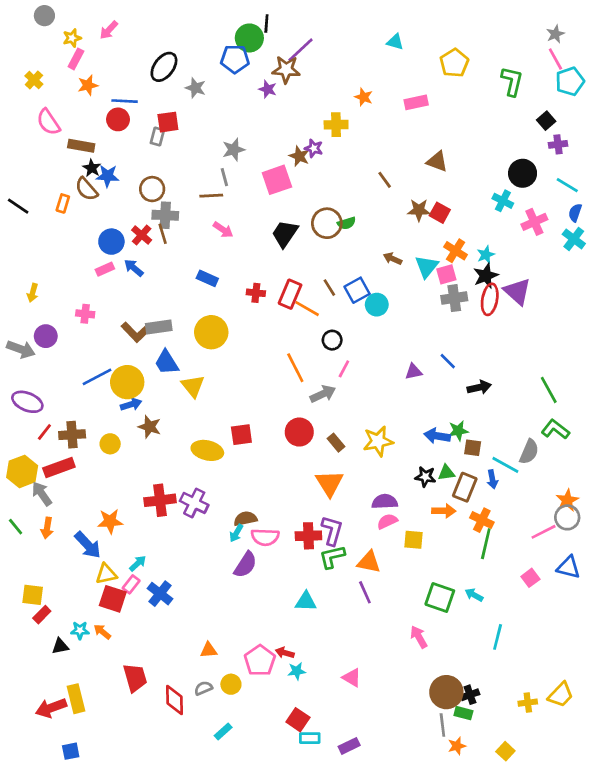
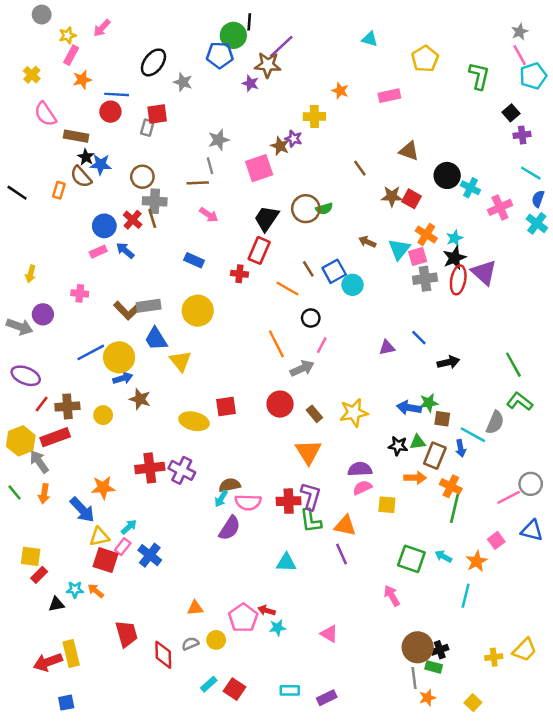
black circle: (523, 173) -> (447, 175), moved
red rectangle: (290, 294) -> (259, 250), moved
orange star: (567, 500) -> (477, 561), moved
green L-shape: (332, 557) -> (311, 521), turned -85
red square: (298, 720) -> (235, 689), moved

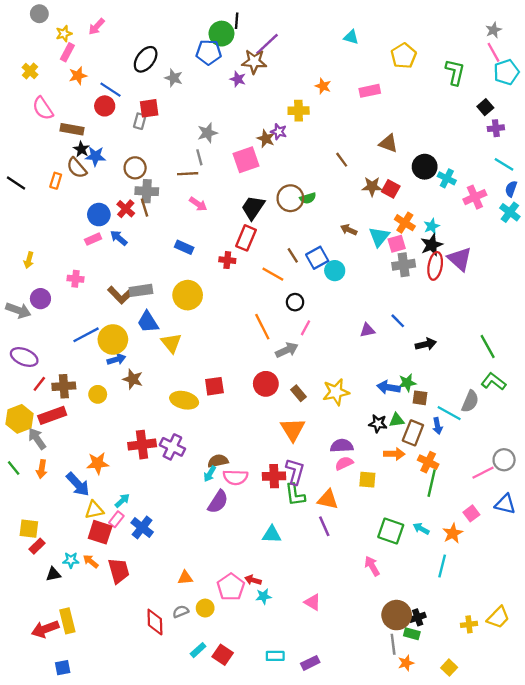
blue line: (117, 94) -> (111, 90), turned 30
red trapezoid: (126, 634) -> (119, 571), moved

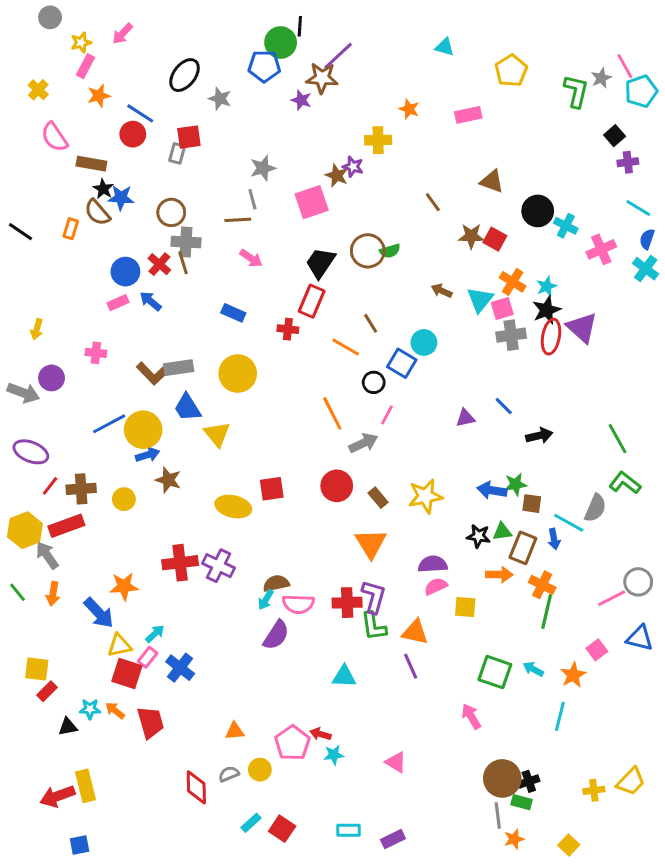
gray star: (494, 30) -> (601, 78), moved
blue square: (317, 258) -> (402, 363), moved, turned -30

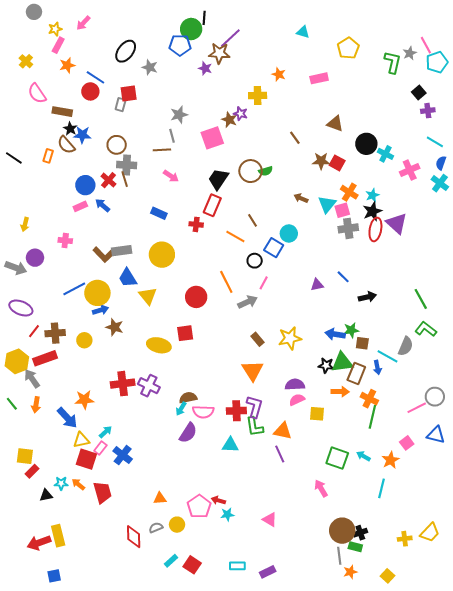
red circle: (337, 486) -> (196, 297), moved
green triangle: (502, 532) -> (342, 362), size x1.6
cyan triangle: (344, 676) -> (230, 445), moved

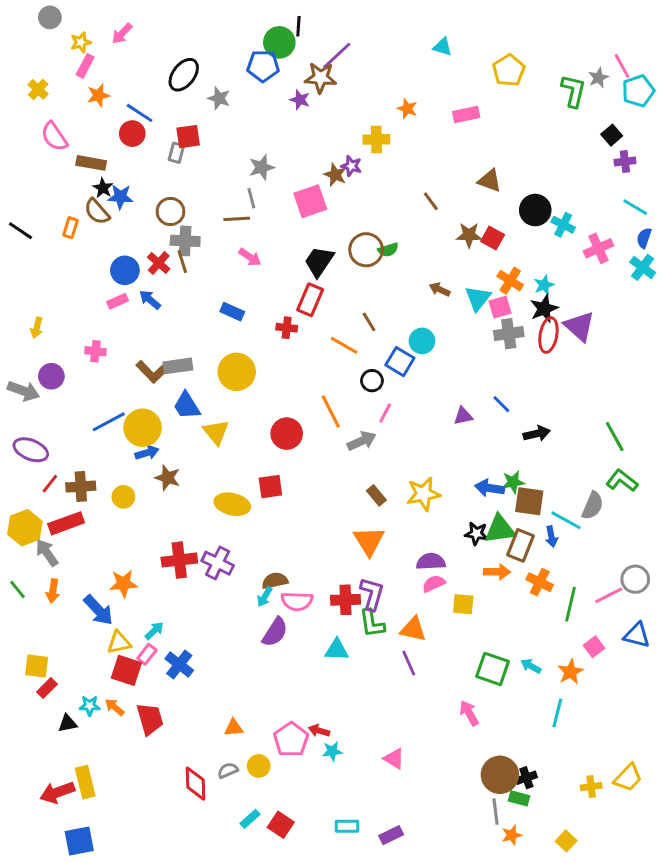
brown square: (362, 343) -> (529, 501), size x1.5
green line: (372, 417) -> (571, 604), moved
blue square: (54, 576) -> (79, 841), size x1.5

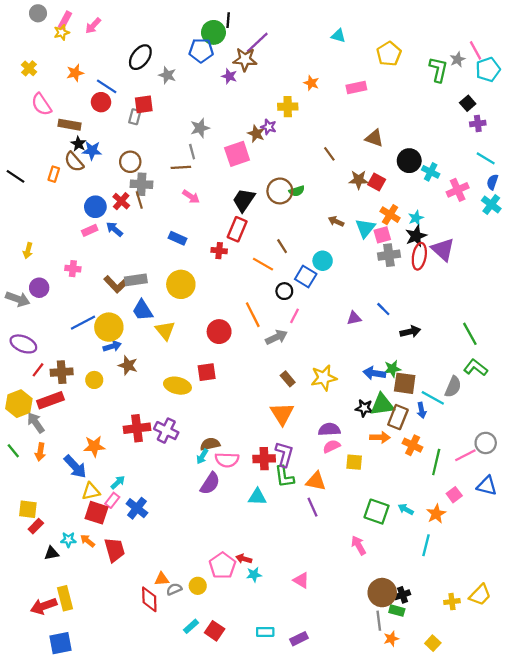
pink rectangle: (85, 66) -> (65, 20), moved
orange triangle: (234, 728) -> (162, 579), moved

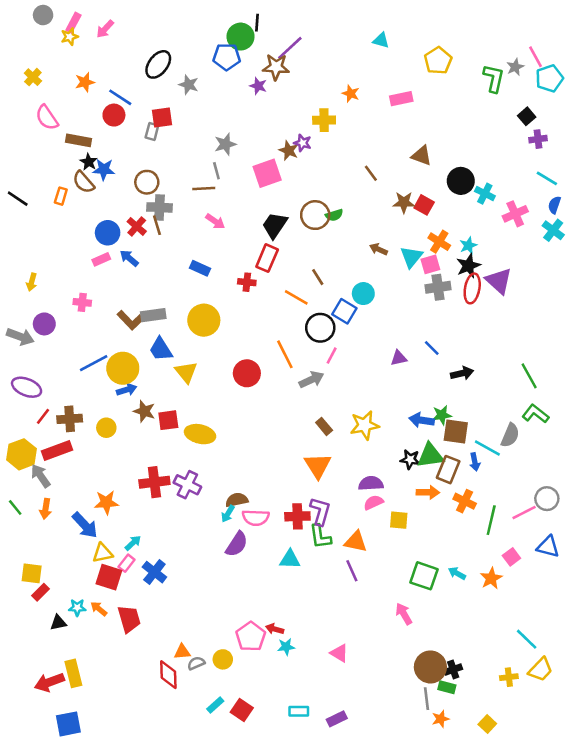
black circle: (284, 291) -> (320, 328), size x1.5
red square: (207, 372) -> (168, 420), moved
cyan line: (426, 545) -> (527, 639), moved, turned -60

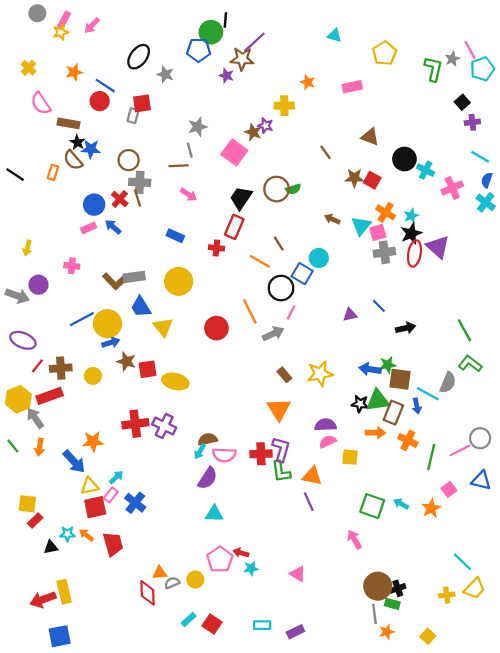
pink square: (267, 173) -> (234, 152), turned -35
cyan triangle: (290, 559) -> (214, 514), moved
red square: (109, 577) -> (95, 507), turned -30

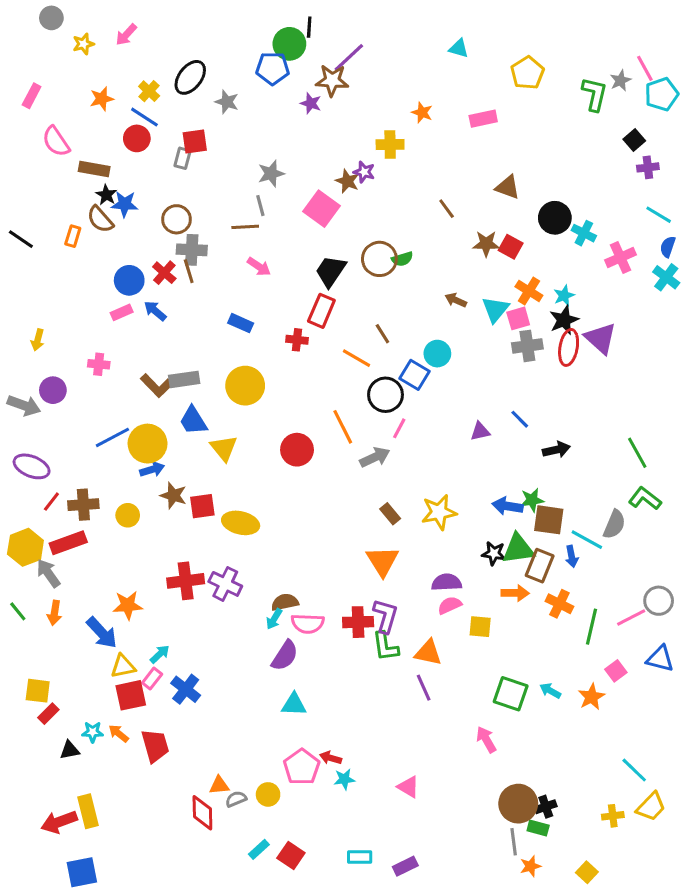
pink rectangle: (64, 20) -> (32, 96), moved
yellow cross: (28, 68) -> (149, 91), moved

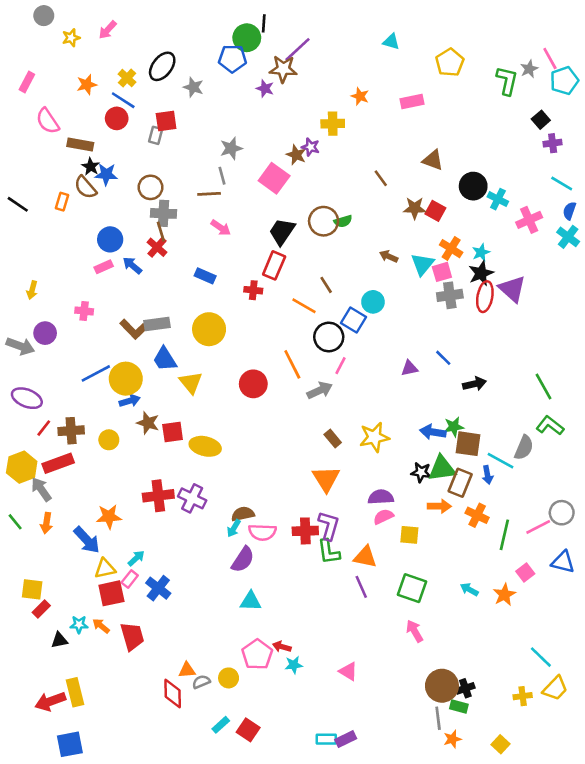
red cross: (164, 273) -> (157, 247), moved
green square: (511, 694) -> (412, 588), moved
cyan rectangle: (360, 857) -> (326, 739), moved

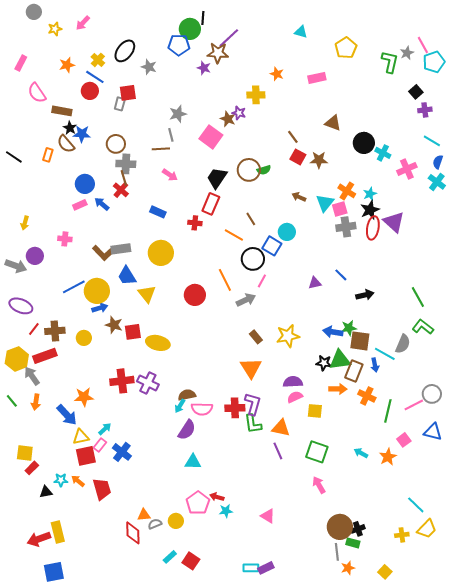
red square: (435, 211) -> (298, 157), moved

